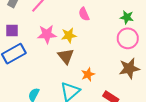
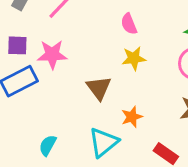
pink star: (47, 34) -> (52, 55), moved
yellow star: (69, 35) -> (134, 58), moved

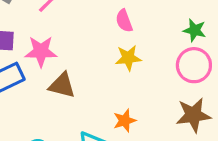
brown triangle: (99, 88) -> (62, 85), moved, turned -40

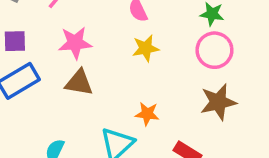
pink star: (41, 51) -> (75, 43), moved
orange star: (125, 121) -> (147, 114), turned 30

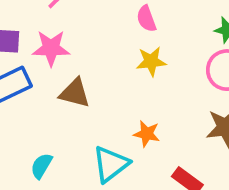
pink star: (75, 43) -> (51, 48), moved

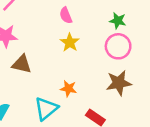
yellow star: (151, 61) -> (70, 42), turned -30

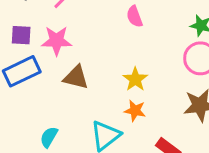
yellow star: (70, 42) -> (135, 79), moved

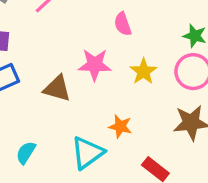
pink star: (57, 41) -> (95, 65), moved
yellow star: (135, 79) -> (143, 71), moved

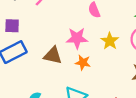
orange star: (120, 126) -> (83, 63), moved

